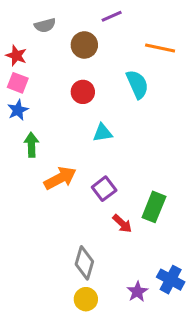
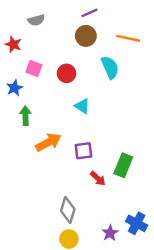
brown circle: (84, 45) -> (86, 36), moved
pink square: (18, 83) -> (34, 69), moved
cyan triangle: (103, 133) -> (82, 106), turned 42
purple square: (104, 189) -> (83, 151), turned 30

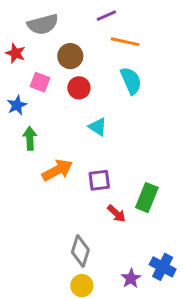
gray semicircle: (36, 20) -> (43, 24), size x1.5
brown circle: (86, 36) -> (70, 56), moved
orange line: (128, 38) -> (125, 42), moved

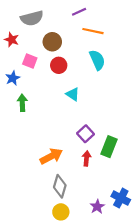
orange arrow: (57, 170) -> (51, 156), moved
purple square: (99, 180) -> (85, 134), moved, turned -35
red arrow: (116, 213) -> (87, 158), turned -128

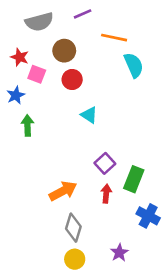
purple line: (79, 12) -> (83, 14), moved
red star: (12, 40) -> (20, 57), moved
cyan semicircle: (97, 60) -> (134, 65), moved
blue cross: (121, 198) -> (148, 216), moved

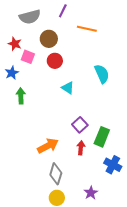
purple line: (83, 14) -> (63, 11), turned -40
cyan semicircle: (134, 65) -> (102, 74), moved

